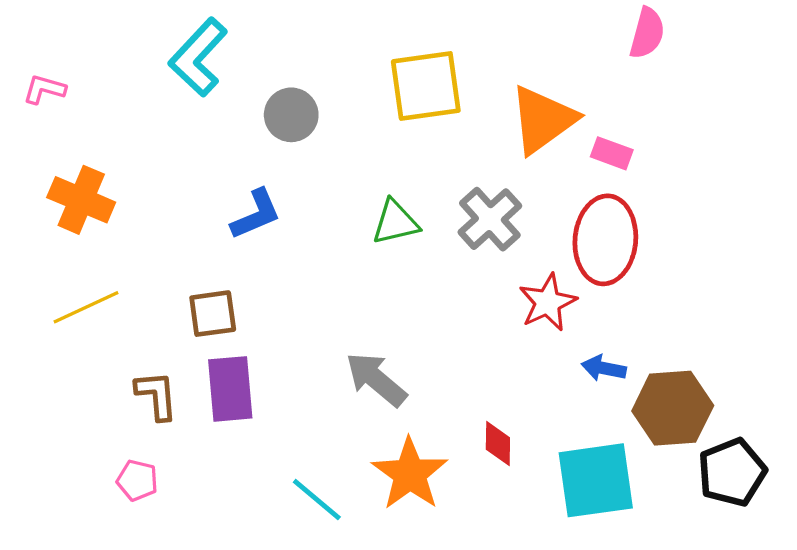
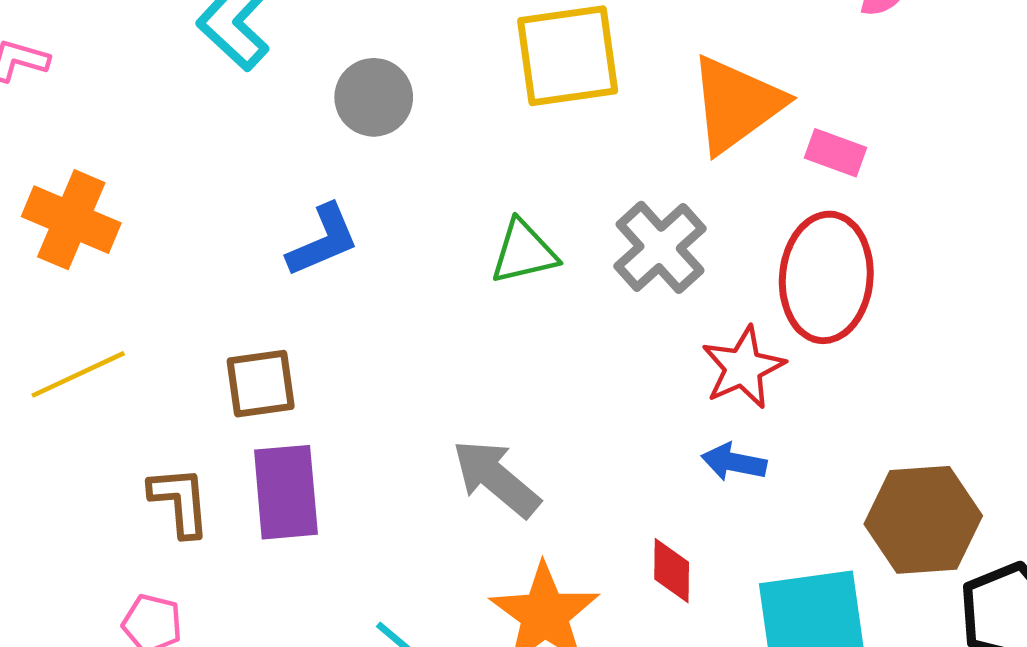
blue arrow: (604, 368) -> (734, 462), moved

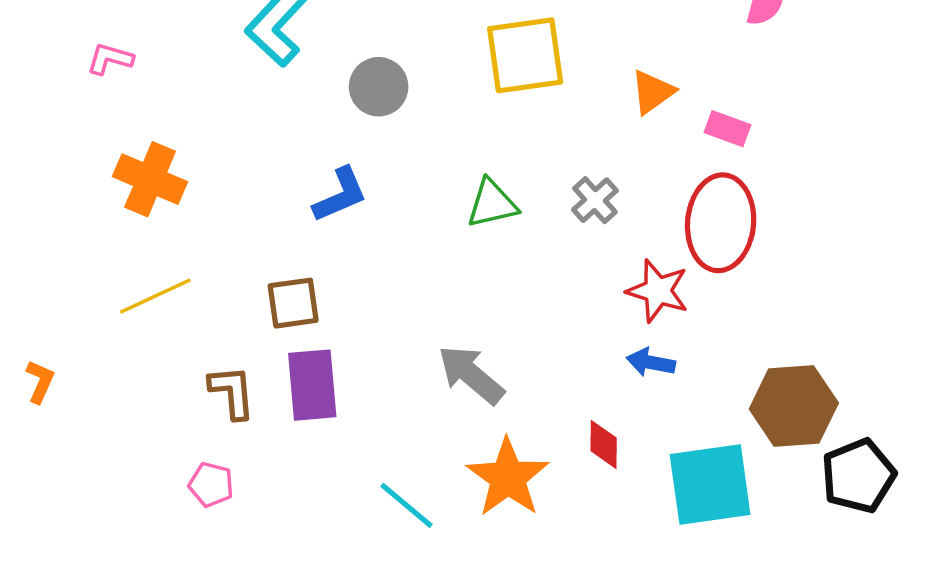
orange triangle: (736, 104) -> (653, 92), size x0.6
gray cross: (660, 247) -> (595, 200), size x0.7
red star: (743, 367) -> (658, 291), turned -30

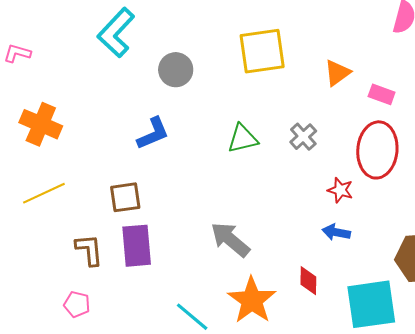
red star: (658, 291) -> (340, 190), size x0.7

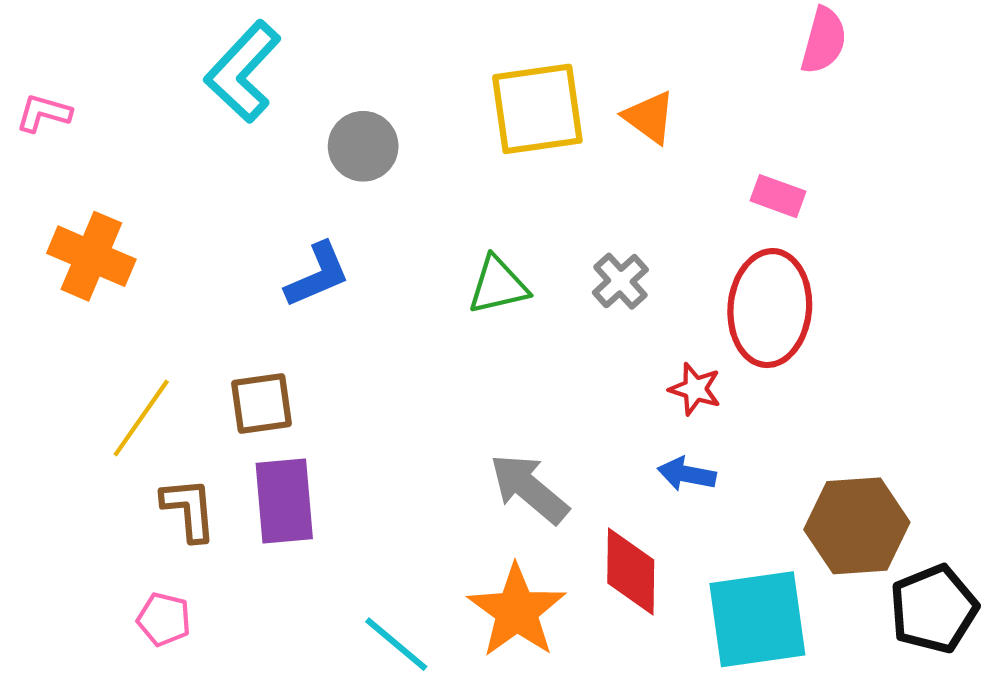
orange triangle: (337, 73) -> (649, 117), moved, turned -48
yellow line: (44, 193) -> (141, 418), moved, turned -30
gray arrow: (230, 239) -> (529, 489), moved
red diamond: (308, 281) -> (631, 572), size x1.5

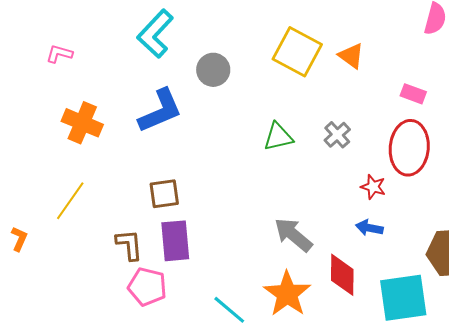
yellow square: (537, 109) -> (297, 52), turned 36
blue L-shape: (317, 275) -> (160, 111), moved, size x1.4
yellow line: (141, 418) -> (70, 201), moved
pink pentagon: (164, 619) -> (147, 287), moved, size x1.5

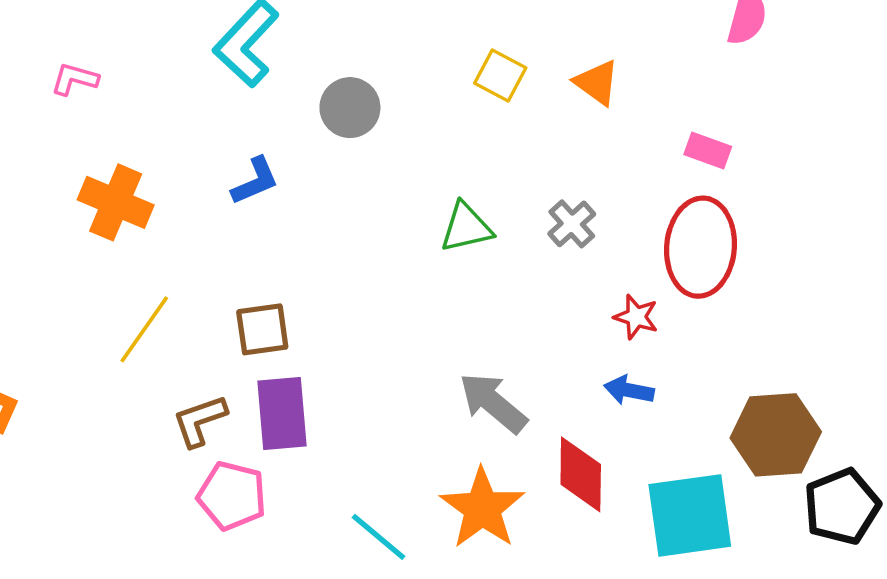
yellow square: (297, 52) -> (500, 75), size x0.6
blue L-shape: (160, 111) -> (255, 181), size x0.6
yellow line: (70, 201) -> (144, 329), moved
brown L-shape: (129, 245) -> (200, 421), turned -104

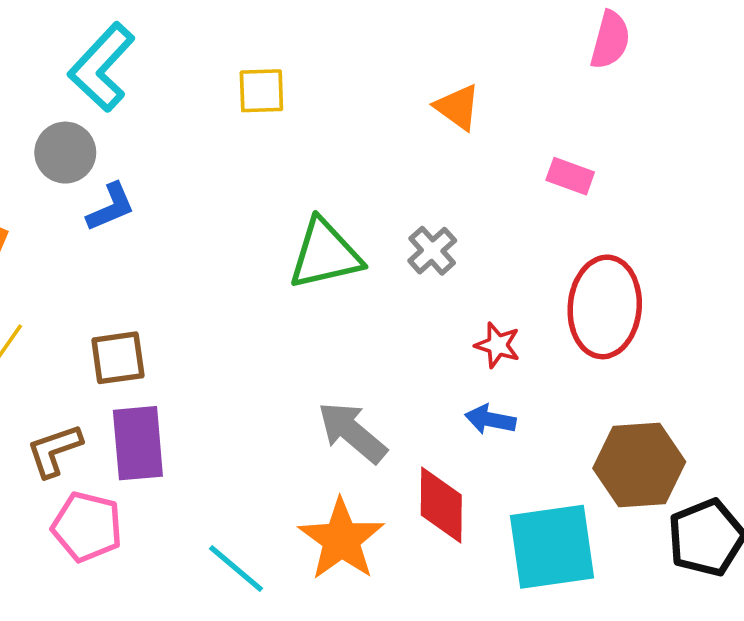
yellow square: (500, 75) -> (261, 91), moved, turned -30
gray circle: (350, 108) -> (65, 153), moved
green triangle: (466, 227) -> (325, 254), size x1.4
red ellipse: (701, 247) -> (605, 307), moved

